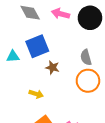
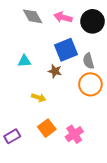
blue square: (37, 46) -> (66, 50), moved
cyan triangle: (13, 56) -> (24, 61), moved

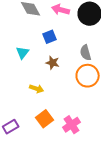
blue square: (66, 50) -> (50, 37), moved, size x0.6
cyan triangle: (24, 61) -> (23, 53), turned -48

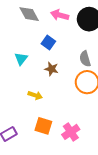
blue square: (50, 37) -> (48, 42), turned -32
orange square: (45, 119) -> (43, 126), turned -36

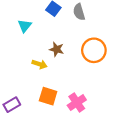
gray semicircle: (85, 59) -> (79, 12), moved
brown star: (51, 69) -> (57, 49), moved

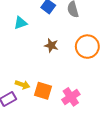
cyan triangle: (25, 26) -> (20, 23), turned 32
yellow arrow: (40, 64) -> (22, 85), moved

